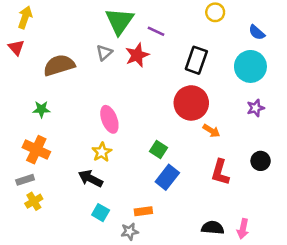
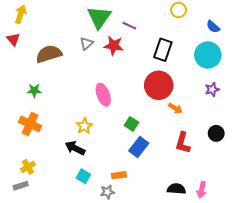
red star: (137, 55) -> (114, 46), turned 30
pink ellipse: (109, 119) -> (103, 95), moved
gray rectangle: (25, 180) -> (21, 186), moved

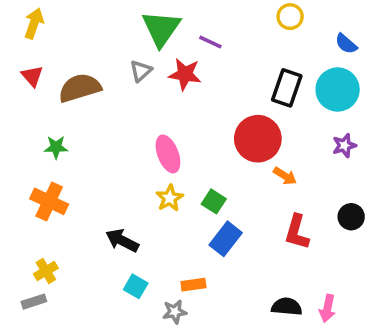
red triangle: (13, 39) -> (32, 76), moved
black rectangle: (163, 50) -> (287, 88), moved
yellow star: (84, 126) -> (170, 198), moved

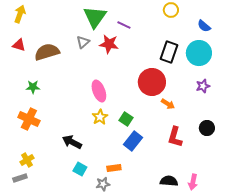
red triangle: (32, 76) -> (19, 45), turned -32

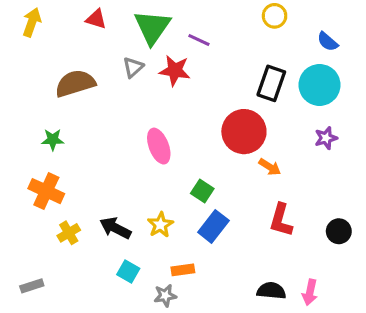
red triangle: (19, 45) -> (96, 19), moved
yellow star: (100, 117) -> (160, 225), moved
black circle: (207, 128) -> (339, 231), moved
yellow cross: (27, 160) -> (69, 233), moved

